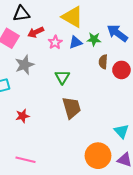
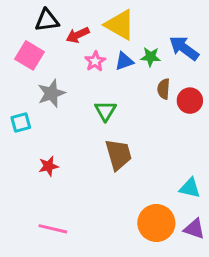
red arrow: (36, 32) -> (78, 35), moved
cyan triangle: (121, 131) -> (190, 188), turned -35

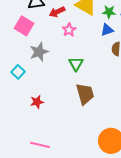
green star: (151, 57) -> (109, 12), moved
blue triangle: (124, 61) -> (107, 30), moved
cyan square: (21, 122) -> (18, 72), turned -32

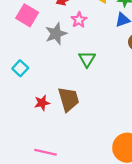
gray star: (39, 52) -> (56, 34), moved
brown trapezoid: (85, 94) -> (69, 99), moved

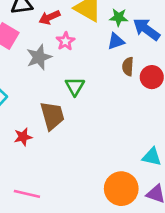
brown trapezoid: (69, 99) -> (52, 116), moved

